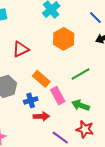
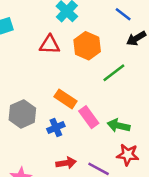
red triangle: (21, 49) -> (50, 45), moved, turned 36
green line: (80, 74) -> (114, 73), moved
red arrow: (41, 116) -> (66, 163), moved

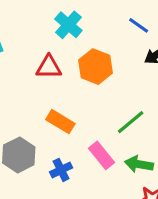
green line: (114, 73) -> (131, 122), moved
orange rectangle: (65, 99) -> (60, 122), moved

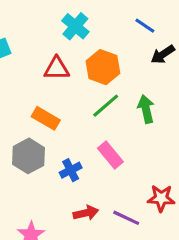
orange rectangle: (60, 122) -> (46, 118), moved
green line: (131, 122) -> (106, 106), moved
green arrow: (139, 164) -> (146, 109), moved, turned 68

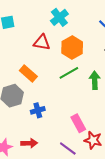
pink rectangle: (110, 155) -> (78, 123), moved
red arrow: (86, 213) -> (29, 143), moved

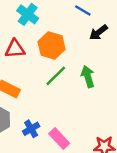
pink rectangle: (78, 123) -> (59, 138), moved

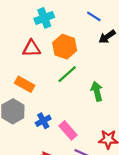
cyan cross: (28, 14) -> (44, 18), turned 30
green arrow: (88, 77) -> (97, 91), moved

